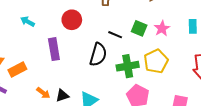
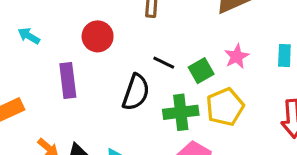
green square: (139, 28) -> (201, 71), moved, turned 35

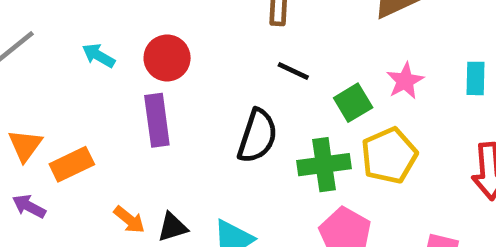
red circle: (98, 36) -> (167, 58), moved
black line: (164, 63) -> (293, 71), moved

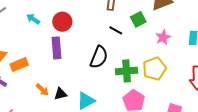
green square: (353, 103) -> (138, 19), moved

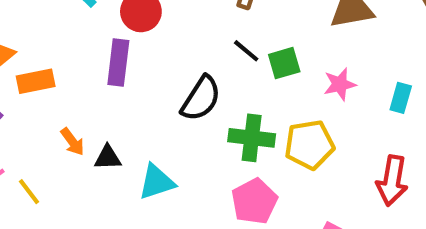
green square: (138, 19) -> (284, 63), moved

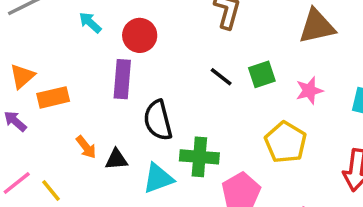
black line: (246, 51) -> (221, 77), moved
black semicircle: (201, 98) -> (158, 120), moved, turned 135
green cross: (252, 138) -> (199, 157), moved
yellow pentagon: (309, 145) -> (286, 142), turned -30

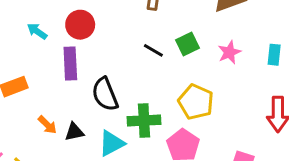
cyan arrow: (90, 23) -> (37, 31), moved
yellow pentagon: (286, 142) -> (196, 102), moved

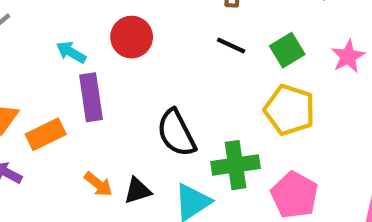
black line: (153, 50) -> (231, 46), moved
purple rectangle: (70, 63) -> (91, 97), moved
yellow pentagon: (196, 102) -> (290, 110), moved

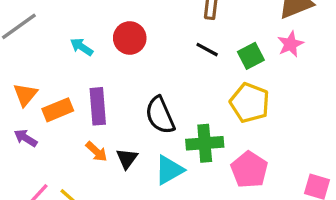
pink star: (348, 56) -> (290, 44), moved
purple rectangle: (91, 97) -> (98, 106), moved
black triangle: (138, 191) -> (127, 158), turned -40

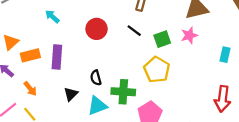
red circle: (130, 38) -> (97, 29), moved
black semicircle: (160, 115) -> (96, 78), moved, size x0.6
orange arrow: (96, 152) -> (30, 89), moved

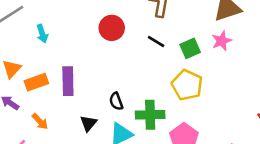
cyan arrow: (52, 16) -> (42, 34), moved, turned -144
red circle: (97, 29) -> (112, 28), moved

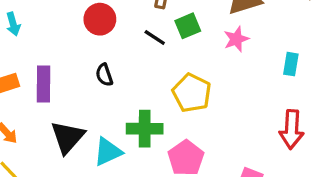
green square: (190, 48) -> (188, 26), moved
black semicircle: (116, 101) -> (104, 75), moved
black triangle: (88, 123) -> (68, 137), size x1.6

